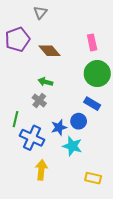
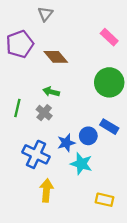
pink rectangle: (92, 42) -> (109, 37), moved, turned -35
blue rectangle: (92, 104) -> (109, 127), moved
green line: (15, 119) -> (17, 108), moved

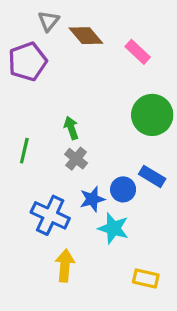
gray triangle: (45, 14) -> (49, 21), moved
pink rectangle: (109, 37) -> (138, 52), moved
brown diamond: (56, 57) -> (86, 36), moved
green arrow: (51, 92) -> (71, 128), turned 56
gray cross: (44, 113) -> (76, 159), moved

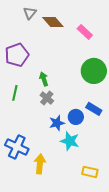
purple pentagon: (28, 62) -> (17, 55), moved
blue cross: (50, 215) -> (17, 147), moved

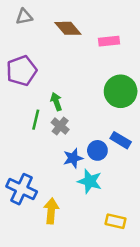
gray triangle: (30, 13) -> (24, 17), moved, turned 40
pink rectangle: (85, 32) -> (109, 41), turned -49
green line: (15, 93) -> (36, 120), moved

